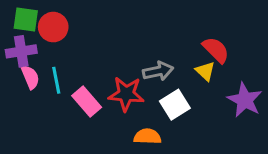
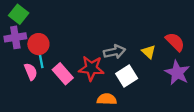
green square: (26, 19) -> (19, 14), turned 30
red circle: (53, 27) -> (38, 44), moved
red semicircle: (216, 50) -> (175, 42), moved
pink semicircle: (30, 77) -> (31, 72), moved

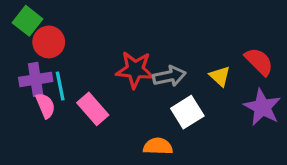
purple cross: (15, 37) -> (36, 79), moved
red circle: (38, 44) -> (49, 42), moved
red star: (91, 68) -> (135, 70), moved

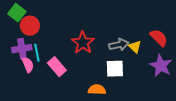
red star: (135, 70) -> (83, 43), turned 30
gray arrow: (169, 76) -> (119, 45), moved
white square: (187, 112) -> (115, 69), turned 30

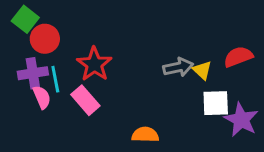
red semicircle: (159, 38) -> (238, 57), turned -66
red star: (83, 43) -> (94, 64), moved
purple star: (161, 66) -> (241, 120), moved
white square: (115, 69) -> (216, 103), moved

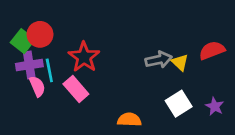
green square: (25, 19) -> (23, 41), moved
white square: (216, 103) -> (179, 104), moved, turned -30
purple star: (241, 120) -> (215, 106), size x0.6

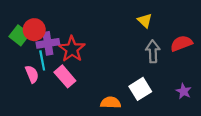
gray arrow: (159, 60) -> (153, 51), moved, turned -80
yellow triangle: (180, 62) -> (145, 21), moved
purple cross: (29, 65) -> (48, 43), moved
white square: (179, 104) -> (140, 89), moved

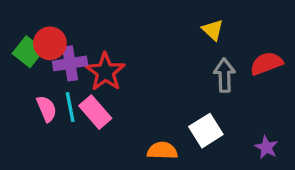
cyan line: (42, 60) -> (70, 107), moved
purple star: (184, 91) -> (266, 147), moved

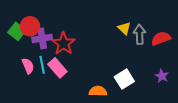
yellow triangle: (213, 30) -> (124, 28), moved
gray arrow: (224, 75) -> (140, 34), moved
purple star: (266, 147) -> (162, 76), moved

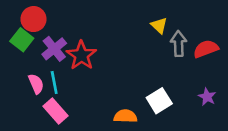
red circle: (30, 26) -> (33, 19), moved
yellow triangle: (124, 28) -> (159, 26), moved
purple cross: (42, 38) -> (54, 49), turned -30
pink rectangle: (57, 68) -> (56, 111), moved

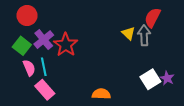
yellow triangle: (159, 26) -> (128, 33), moved
green square: (22, 40) -> (22, 46), moved
red semicircle: (206, 49) -> (152, 18), moved, turned -42
white square: (159, 101) -> (150, 79), moved

